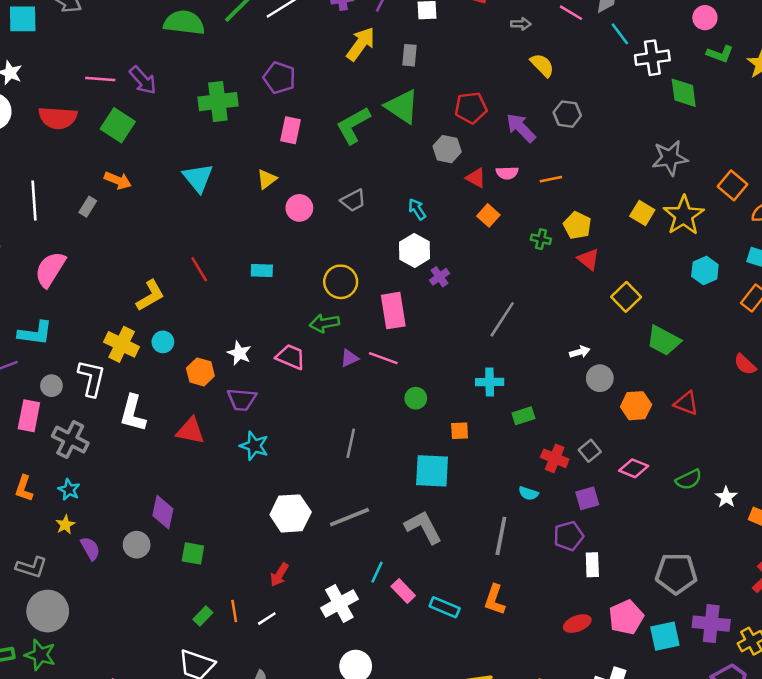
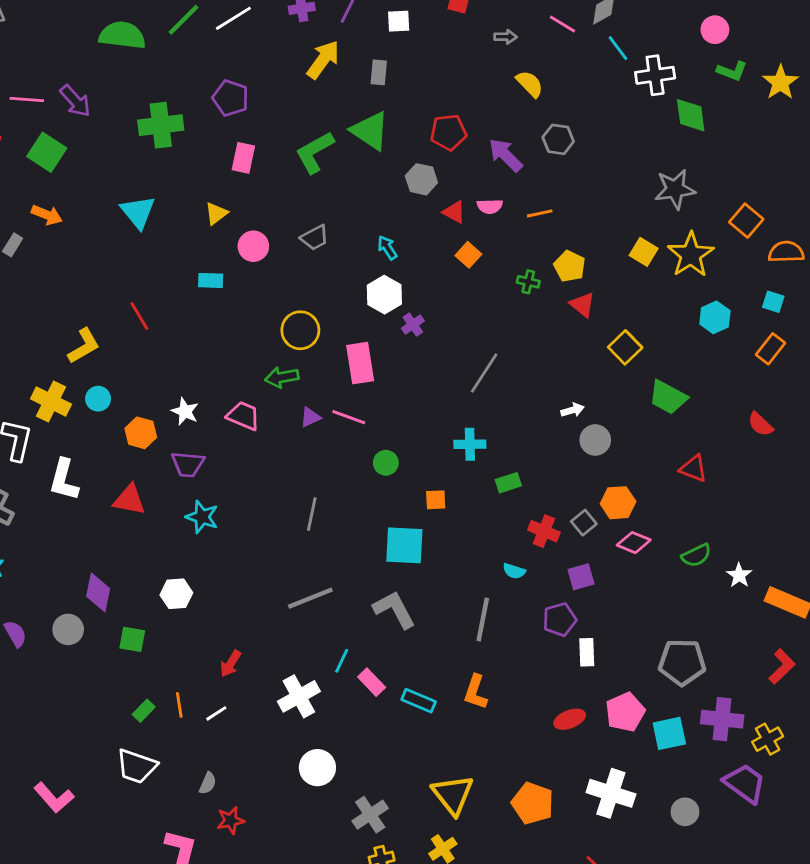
cyan rectangle: (262, 271) -> (211, 280), moved
orange hexagon: (636, 406) -> (618, 503), moved
white hexagon: (291, 513) -> (176, 594), moved, size x0.7

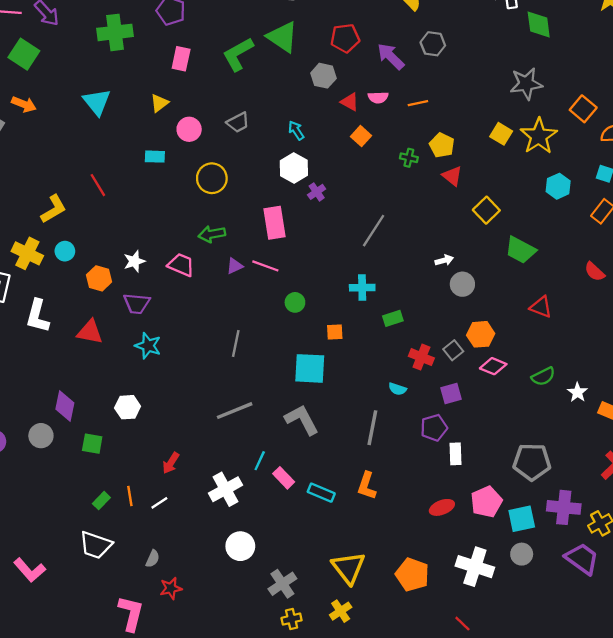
yellow circle: (300, 330) -> (212, 178), moved
white star: (185, 411) -> (134, 261), turned 30
gray circle: (685, 812) -> (522, 554), moved

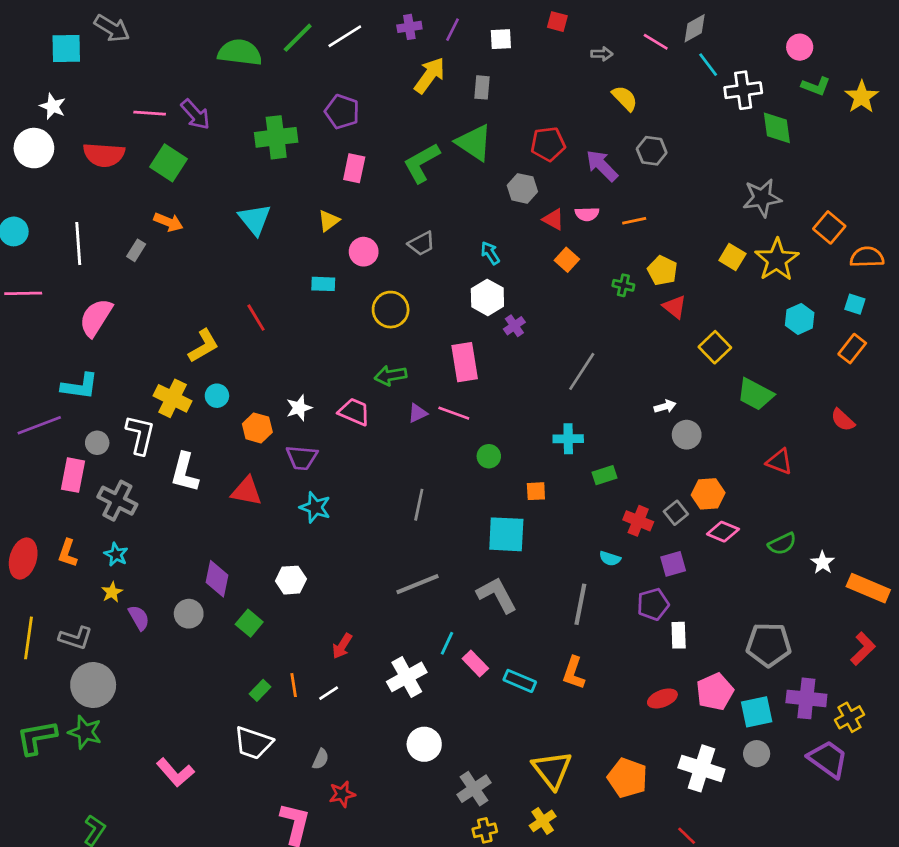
green square: (92, 444) -> (249, 623), turned 30

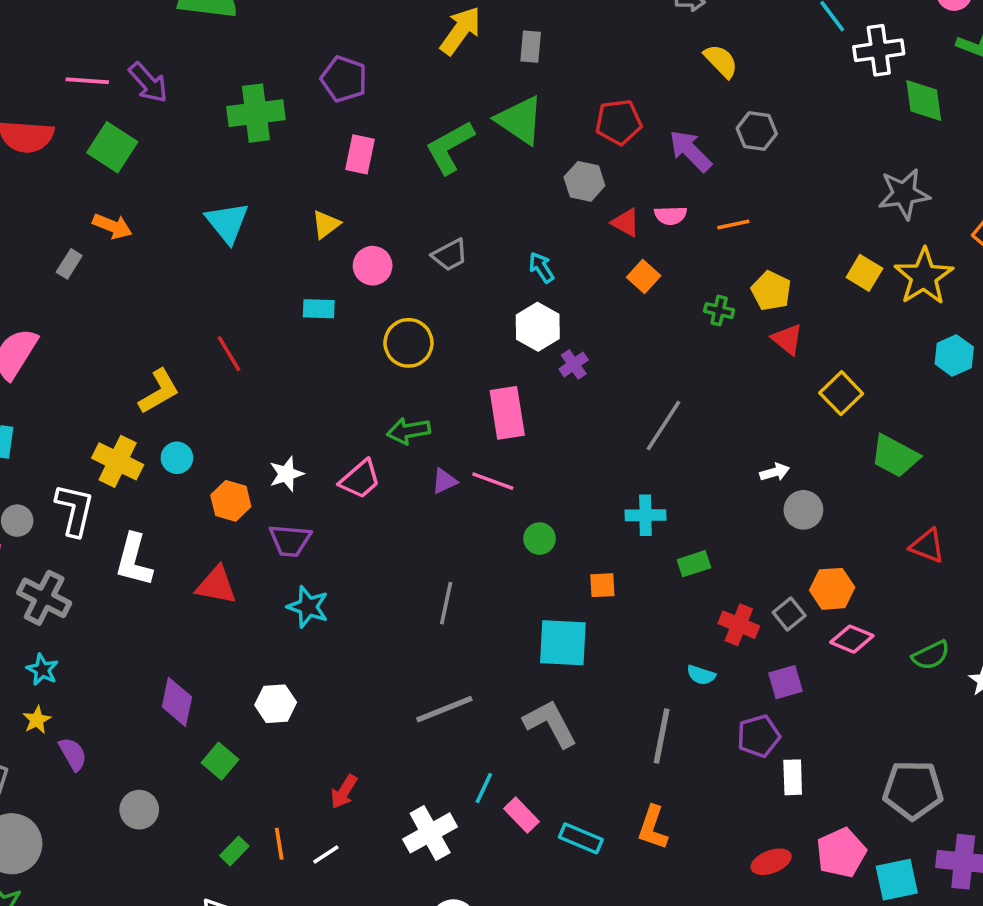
pink trapezoid: (354, 412) -> (360, 479), turned 116
gray circle: (189, 614) -> (139, 810), moved

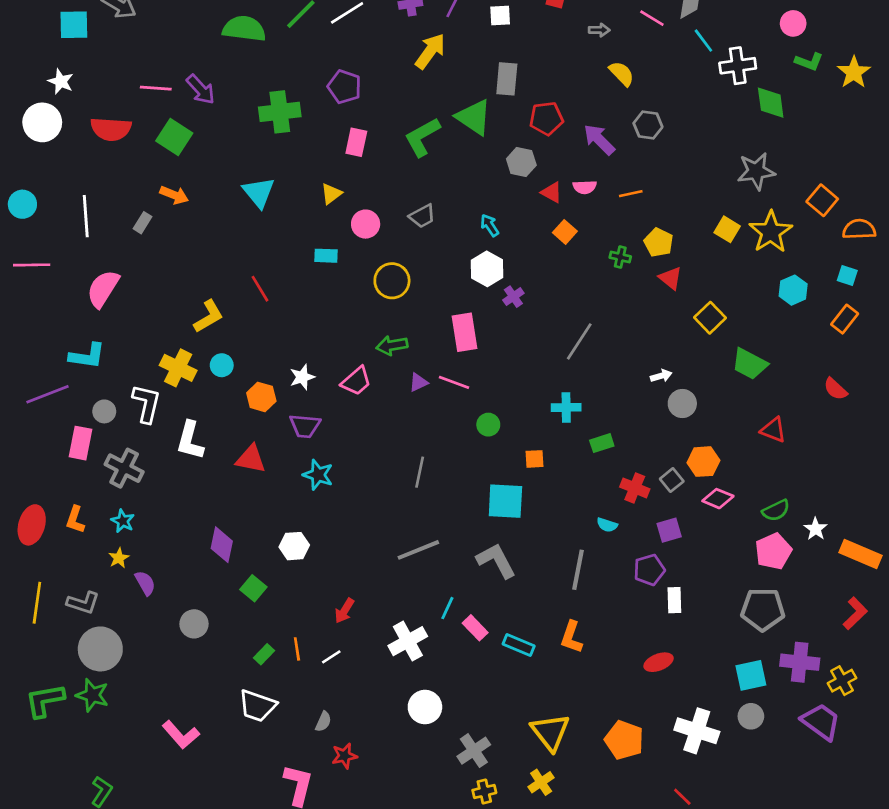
gray rectangle: (531, 47) -> (507, 79), moved, size x1.4
pink pentagon: (841, 853) -> (773, 551), moved

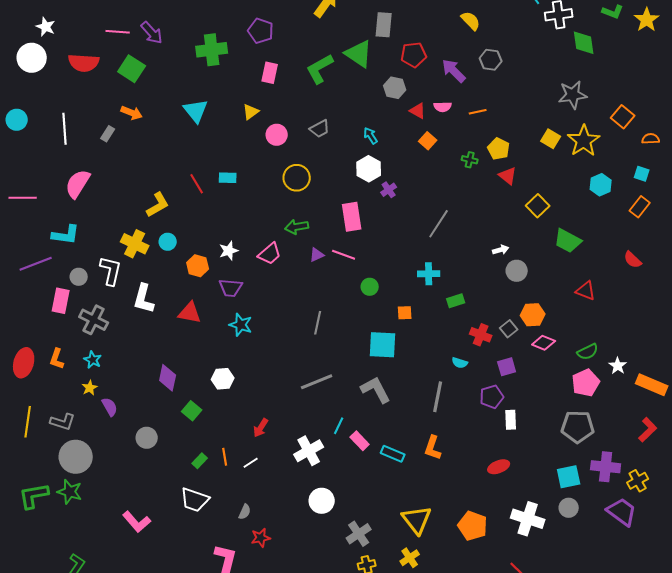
orange semicircle: (859, 229) -> (651, 139), size x0.7
cyan rectangle: (326, 256) -> (228, 178), moved
pink line: (32, 265) -> (23, 198), moved

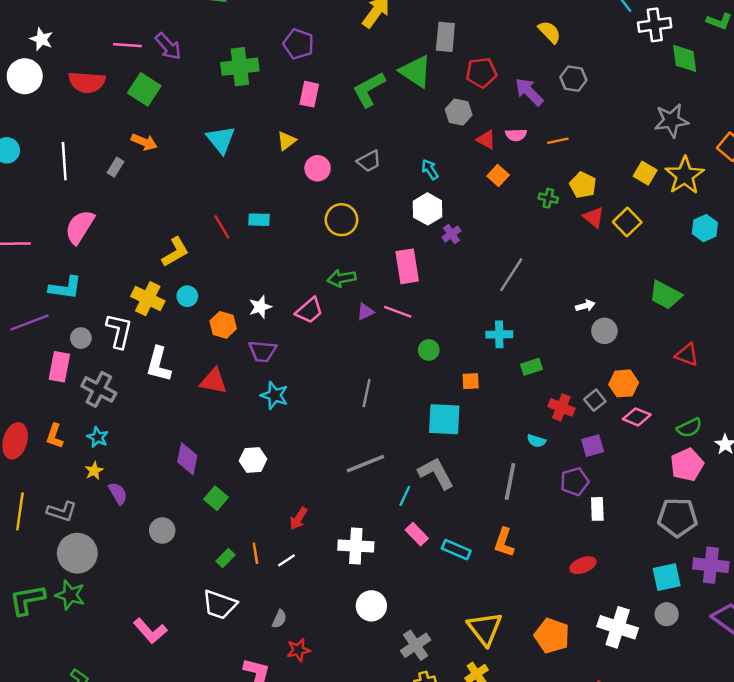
yellow square: (538, 206) -> (627, 222), moved
cyan line: (339, 426) -> (405, 496), moved
white cross: (309, 451) -> (356, 546), turned 32

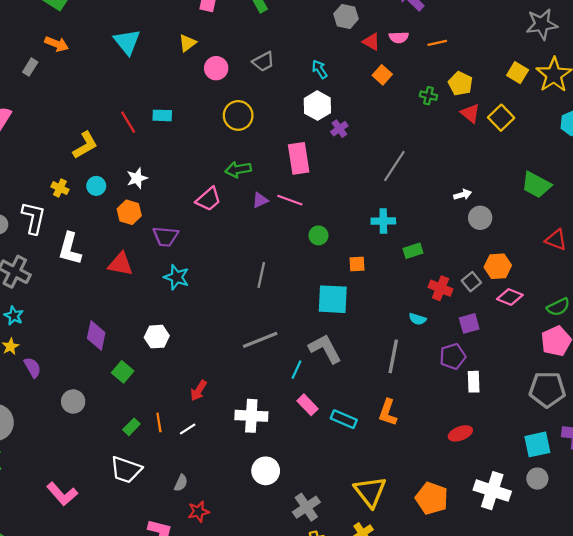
yellow cross: (148, 299) -> (60, 188), size x0.6
white star: (260, 307) -> (137, 178), moved

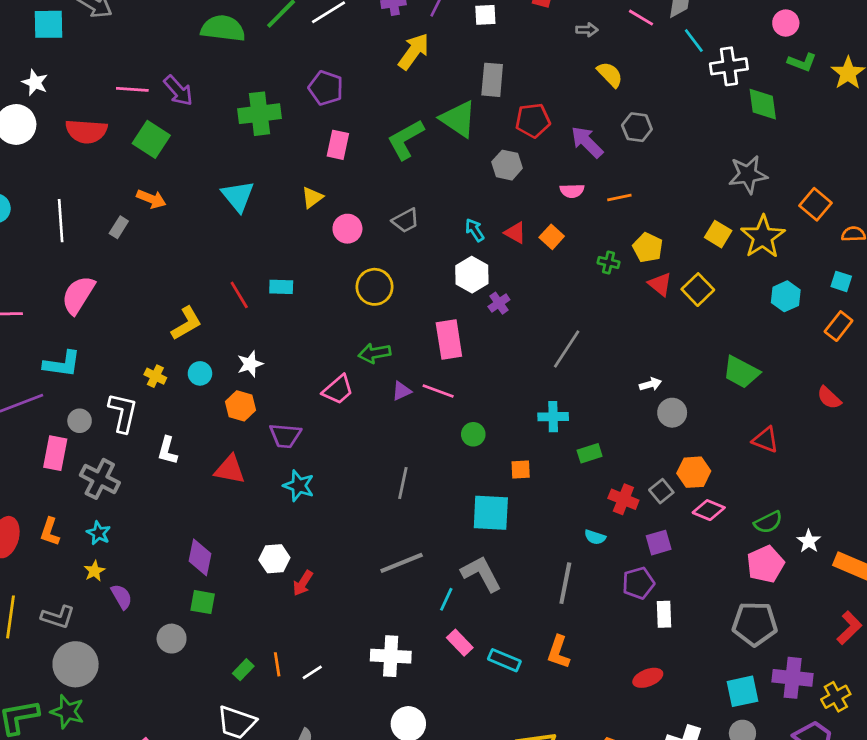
red triangle: (371, 42) -> (515, 233), moved
white L-shape: (70, 249) -> (168, 451), size x0.7
green square: (123, 372) -> (203, 602), moved, turned -30
red arrow: (199, 391) -> (303, 583), moved

